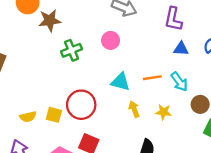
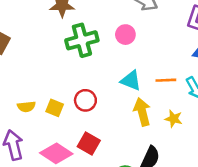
green cross: (72, 50) -> (82, 40), size x1.4
red circle: (81, 105) -> (85, 100), size x0.7
yellow arrow: (134, 109) -> (142, 112), size x1.5

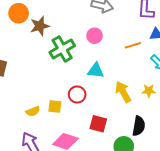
orange line: (166, 80) -> (133, 45), moved
cyan triangle: (131, 81) -> (96, 71), moved
red square: (89, 144) -> (98, 124), moved

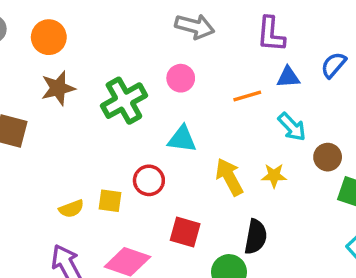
brown star: (40, 26) -> (58, 88), moved

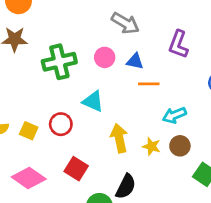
blue triangle: (288, 77) -> (135, 61), moved
cyan arrow: (292, 127) -> (174, 115), turned 95
brown circle: (328, 157) -> (180, 146), moved

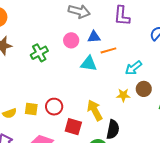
green cross: (59, 62) -> (39, 53), size x0.7
cyan triangle: (93, 101) -> (89, 64), moved
red circle: (61, 124) -> (54, 107), moved
yellow arrow: (119, 138) -> (95, 110), moved

